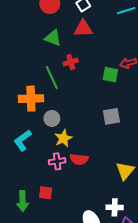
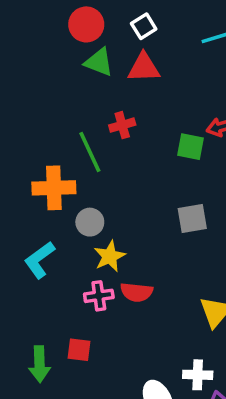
green triangle: (53, 38) -> (99, 62), moved

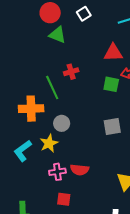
red triangle: (144, 68) -> (113, 53), moved
gray circle: (90, 222) -> (62, 123), moved
yellow star: (110, 256) -> (49, 143), moved
red square: (79, 350) -> (64, 199), moved

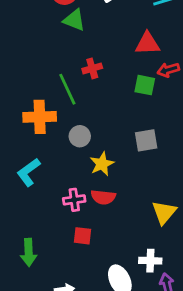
yellow star: (49, 143) -> (102, 164), moved

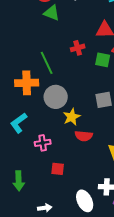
red cross: (92, 68) -> (78, 48), moved
gray circle: (80, 136) -> (56, 97), size x1.5
red semicircle: (103, 197) -> (84, 136), moved
pink cross: (74, 200) -> (43, 143), moved

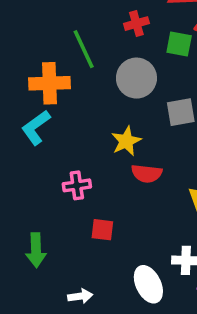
gray circle: (56, 97) -> (136, 78), moved
cyan L-shape: (19, 123) -> (36, 127), moved

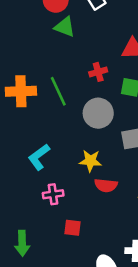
orange cross: (50, 83) -> (21, 91), moved
cyan L-shape: (36, 127) -> (39, 157), moved
yellow star: (126, 141) -> (90, 161), turned 30

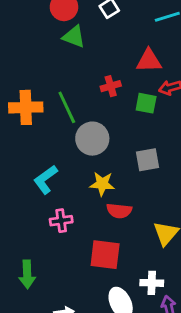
gray circle: (98, 113) -> (92, 139), moved
red square: (72, 228) -> (105, 255), moved, size x1.6

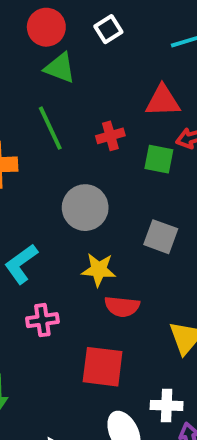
green line: (67, 107) -> (50, 128), moved
gray square: (147, 160) -> (161, 237), turned 30

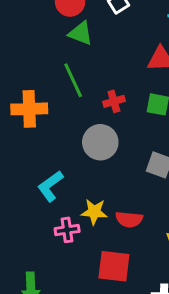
red cross: (110, 136) -> (114, 101), moved
yellow star: (99, 270) -> (94, 212), moved

